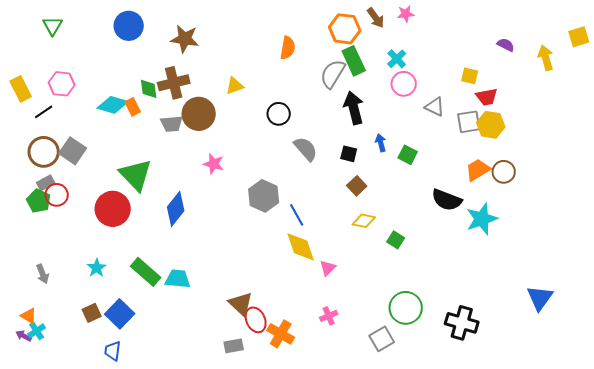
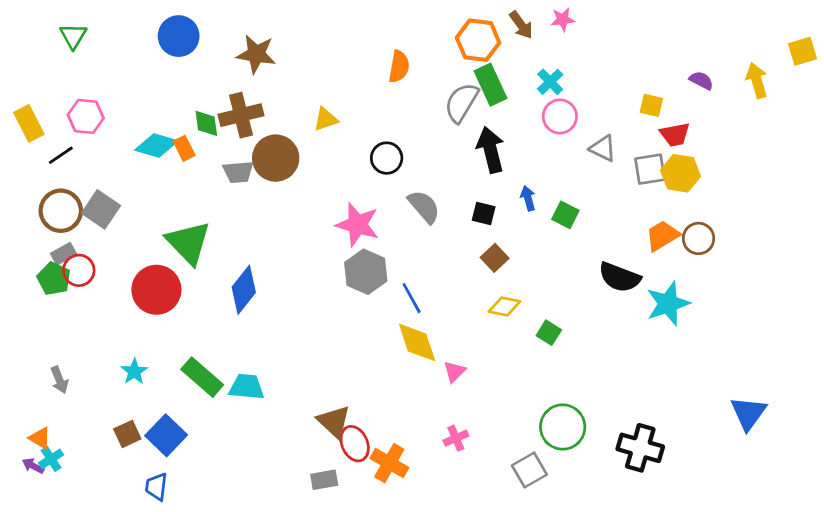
purple semicircle: (506, 45) -> (701, 80), moved
pink star: (214, 164) -> (357, 225), moved, size x1.5

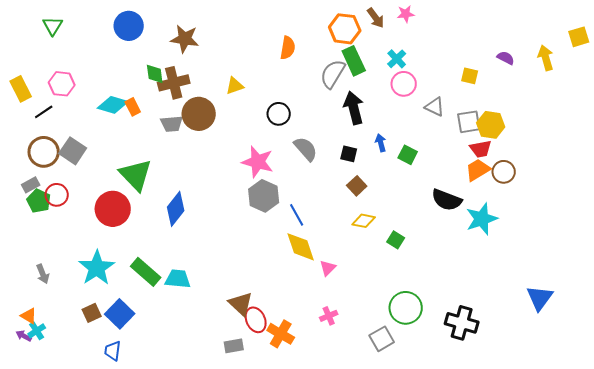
green diamond: (206, 123) -> (155, 74), moved
red trapezoid: (675, 134) -> (481, 149), moved
gray rectangle: (64, 254) -> (31, 185), moved
cyan star: (134, 372) -> (97, 268), size x1.8

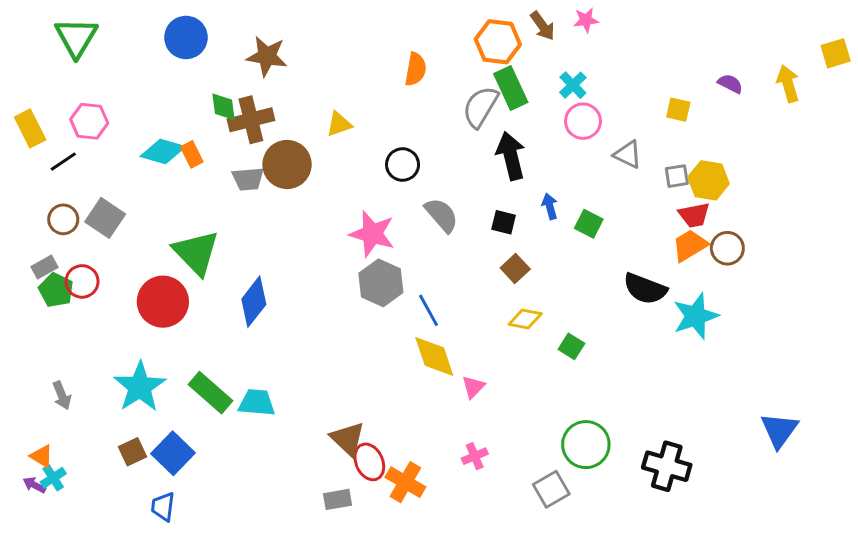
green triangle: (53, 26) -> (76, 37), size x1.5
gray square: (469, 122) -> (677, 176), size x0.7
brown circle: (44, 152) -> (63, 219), size x0.7

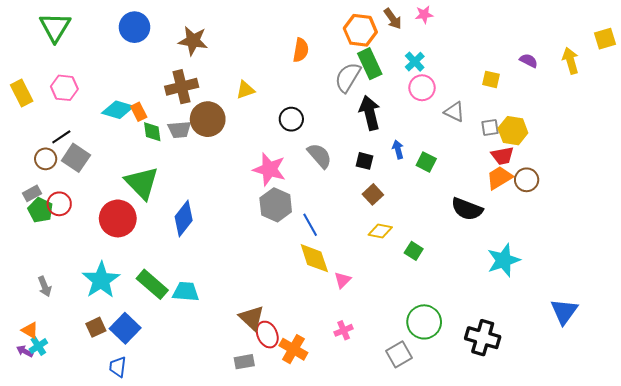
green diamond: (224, 107) -> (152, 132), moved
black line: (63, 162) -> (61, 137), moved
cyan star: (696, 316) -> (504, 260), moved

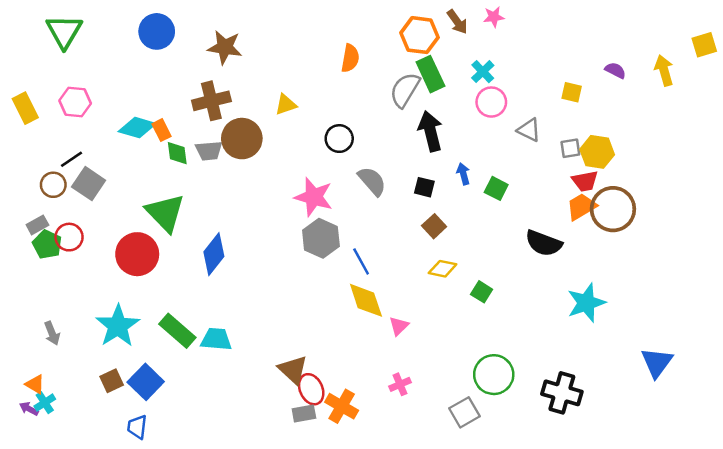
brown circle: (527, 180) -> (613, 209), size x1.6
gray rectangle: (244, 362) -> (304, 414), moved

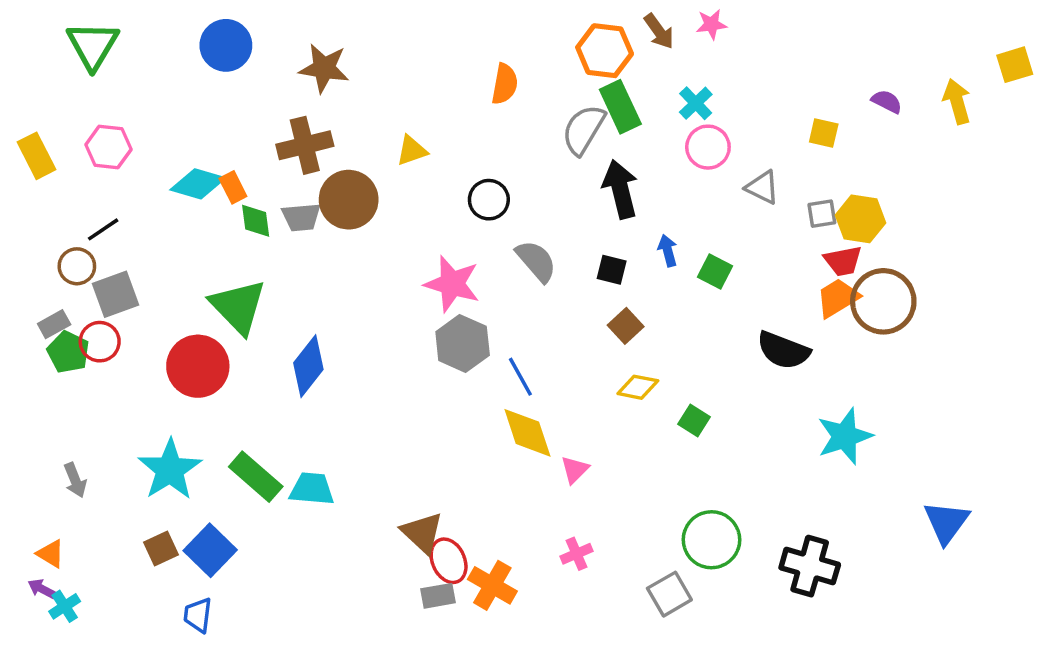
gray square: (89, 184) -> (115, 294), moved, turned 36
cyan cross: (45, 403) -> (65, 606), moved

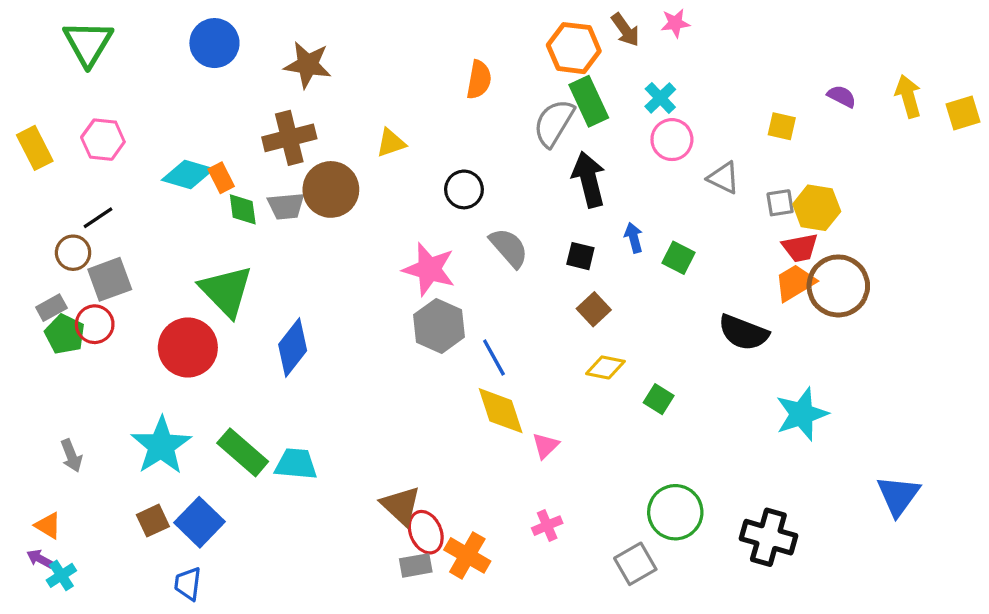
yellow square: (1015, 65) -> (963, 113), moved

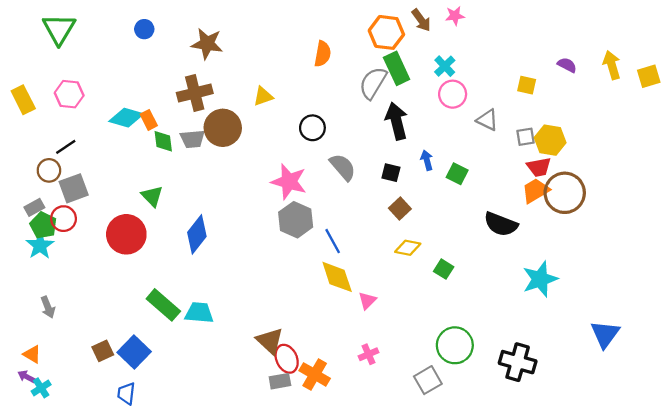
blue circle: (214, 43) -> (144, 29), size x0.6
green triangle: (226, 291) -> (152, 196), size x0.6
cyan star: (161, 446) -> (40, 246), moved, size x0.7

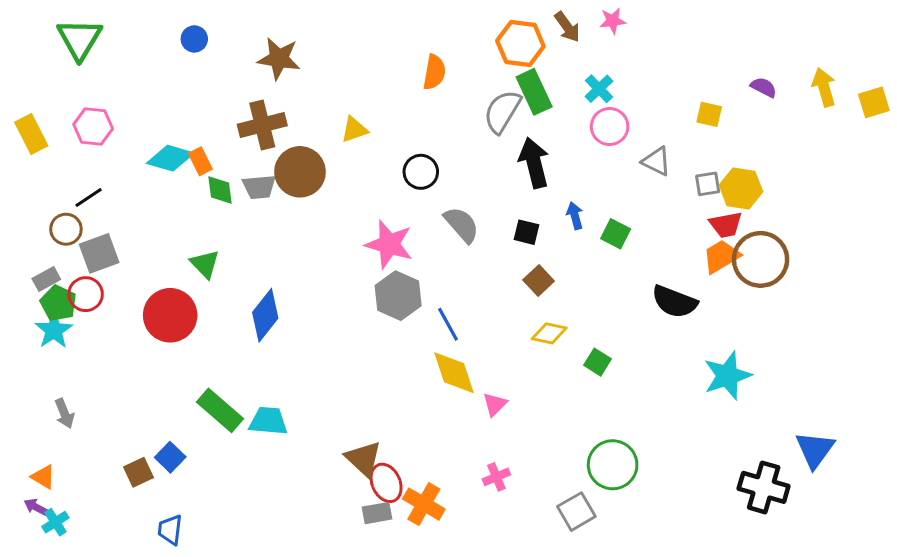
blue square: (134, 352) -> (170, 457), moved, size x0.7
black cross: (518, 362) -> (764, 487), moved

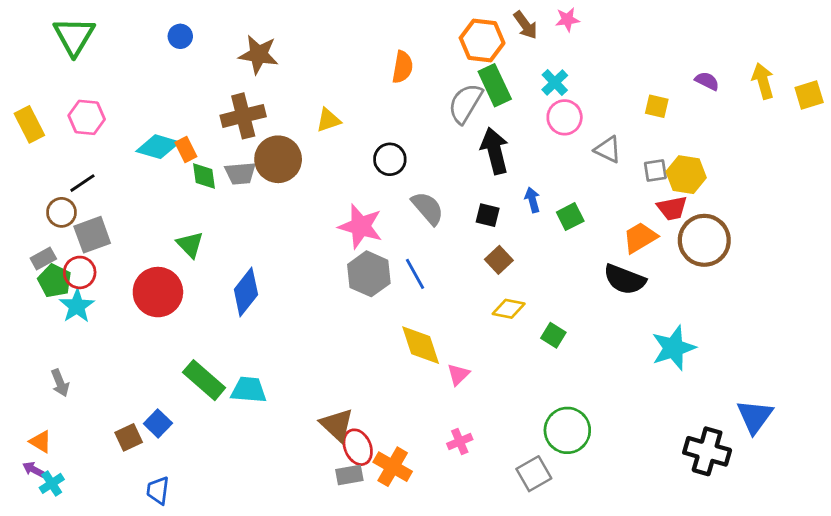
green square: (616, 234) -> (570, 217), turned 36
orange trapezoid: (721, 256) -> (640, 238), moved
blue line: (448, 324) -> (415, 274), moved
cyan star: (54, 330) -> (77, 306), moved

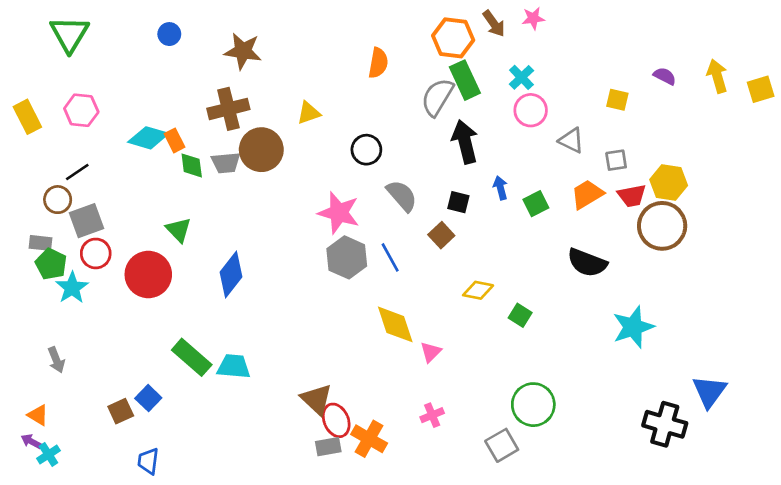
yellow hexagon: (686, 175) -> (669, 183), moved
orange trapezoid: (640, 238) -> (587, 194), moved
gray rectangle: (43, 258) -> (41, 243), turned 35
brown square: (499, 260) -> (441, 235), moved
red circle: (80, 272) -> (96, 253), moved

